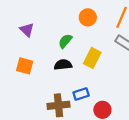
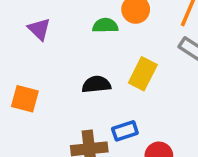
green semicircle: (65, 41) -> (105, 25), moved, turned 49
orange square: (25, 66) -> (25, 99), moved

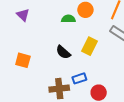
purple triangle: (39, 29) -> (23, 15), moved
black semicircle: (96, 84) -> (63, 52), turned -133

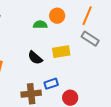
yellow rectangle: (89, 46) -> (61, 52), turned 54

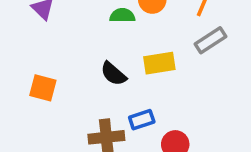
gray rectangle: (90, 39) -> (211, 40), turned -66

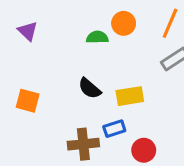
yellow rectangle: (159, 63) -> (130, 96), moved

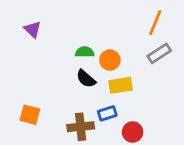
orange circle: (124, 23) -> (110, 60), moved
green semicircle: (97, 37) -> (85, 52), moved
orange square: (28, 101) -> (30, 115), moved

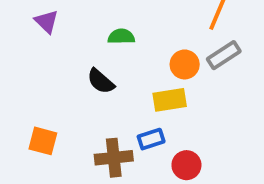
green semicircle: (85, 52) -> (121, 36), moved
orange circle: (110, 60) -> (185, 64), moved
black semicircle: (86, 79) -> (101, 81), moved

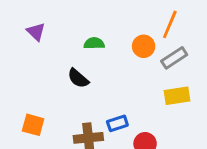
orange circle: (185, 64) -> (144, 46), moved
yellow rectangle: (170, 100) -> (177, 96), moved

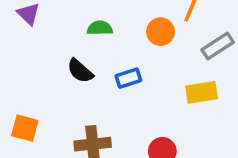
gray rectangle: (174, 58) -> (218, 46), moved
blue rectangle: (117, 123) -> (128, 78), moved

